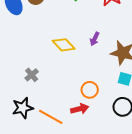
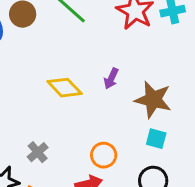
gray cross: (32, 75) -> (38, 152), moved

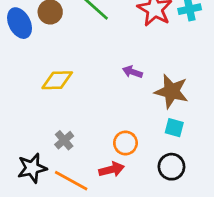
purple arrow: (111, 79) -> (132, 72), turned 84
yellow diamond: (65, 88) -> (57, 80), moved, turned -48

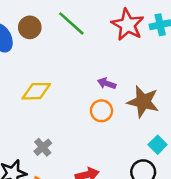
cyan square: (174, 128) -> (158, 145), moved, turned 30
orange circle: (125, 143) -> (101, 111), moved

